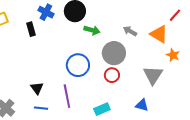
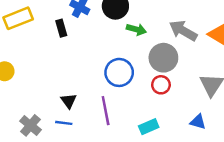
gray arrow: (130, 31) -> (183, 31), size x1.6
blue line: (41, 108) -> (64, 123), moved

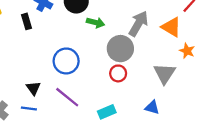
gray arrow: (183, 31) -> (138, 24), turned 90
blue circle: (119, 72) -> (66, 61), moved
purple line: (106, 111) -> (67, 97), turned -40

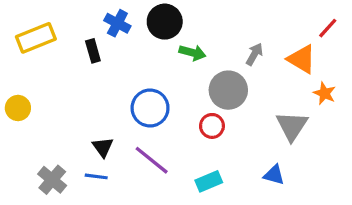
gray arrow: (138, 24) -> (254, 54), size x0.6
red circle: (118, 73) -> (212, 126), moved

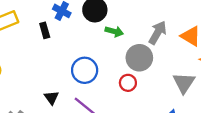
gray arrow: (254, 54) -> (158, 33), size x1.5

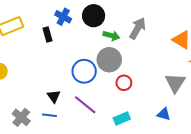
gray arrow: (158, 33) -> (138, 28), moved
gray circle: (139, 58) -> (109, 60), moved

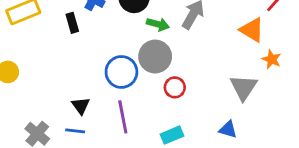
purple line: (85, 105) -> (123, 117), turned 40

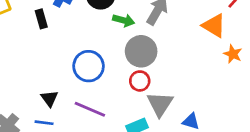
gray circle: (155, 57) -> (141, 51), moved
gray triangle: (244, 87) -> (160, 104), moved
purple line: (123, 117) -> (90, 109), turned -56

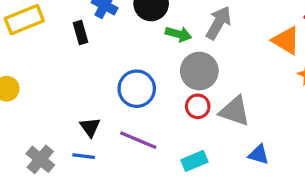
gray triangle: (160, 104) -> (235, 111), moved, turned -44

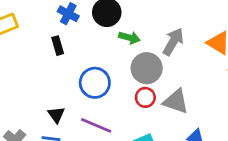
gray arrow: (219, 23) -> (173, 42), moved
black rectangle: (80, 32) -> (58, 46), moved

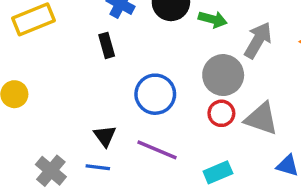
green arrow: (129, 38) -> (213, 19), moved

